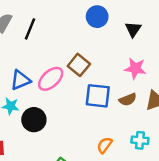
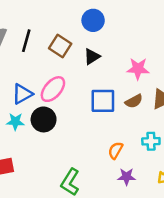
black triangle: (133, 29) -> (92, 57), moved, turned 30
brown square: (79, 65) -> (60, 46), moved
black circle: (34, 120) -> (44, 119), moved

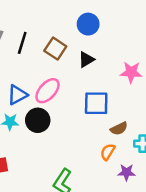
brown semicircle: (134, 101) -> (119, 129), moved
purple star: (126, 177) -> (126, 172), moved

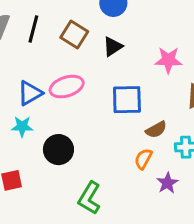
pink ellipse: (47, 91) -> (67, 87), turned 32
black circle: (38, 120) -> (58, 150), moved
purple star: (126, 172) -> (167, 183), turned -30

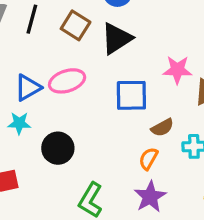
black triangle: (113, 47) -> (117, 38), size x1.5
pink star: (168, 60) -> (177, 70), moved
purple star: (167, 183) -> (150, 197), moved, size x1.4

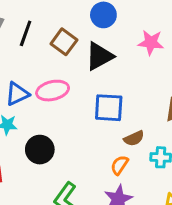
pink star: (177, 70) -> (151, 43), moved

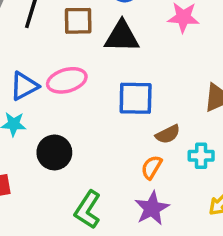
brown square: (64, 42) -> (78, 21), turned -35
black triangle: (99, 56) -> (122, 36), turned 32

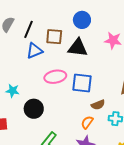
pink ellipse: (67, 80) -> (55, 77), moved
blue triangle: (24, 86) -> (34, 51), moved

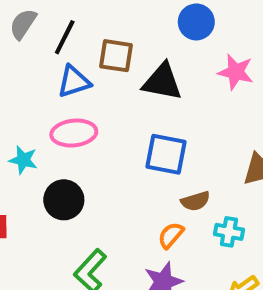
blue circle: (82, 20) -> (196, 22), moved
pink ellipse: (55, 77) -> (74, 133), moved

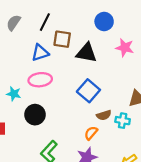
black line: (65, 37) -> (45, 22), moved
blue square: (166, 154) -> (88, 91), turned 30
cyan cross: (229, 232) -> (123, 121), moved

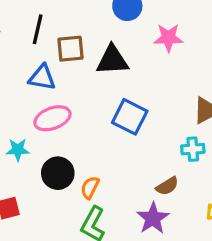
blue triangle: (40, 53) -> (42, 77), turned 42
brown semicircle: (104, 115) -> (167, 186), moved
orange semicircle: (91, 133) -> (90, 188), moved

